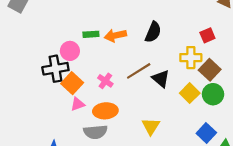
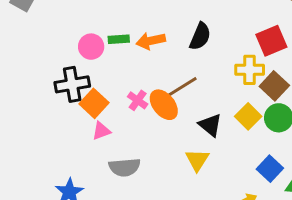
red square: (207, 35) -> (271, 41), size x1.5
pink circle: (70, 51) -> (91, 47), moved
black triangle: (161, 79) -> (210, 125), moved
orange ellipse: (105, 111) -> (164, 105), moved, turned 55

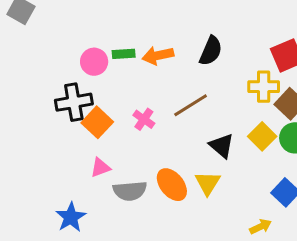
orange ellipse: (164, 105) -> (172, 185), moved
pink triangle: (101, 131) -> (100, 167), moved

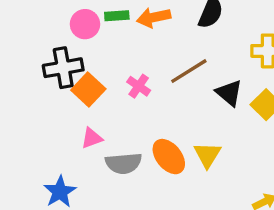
black triangle: (222, 146) -> (229, 93), moved

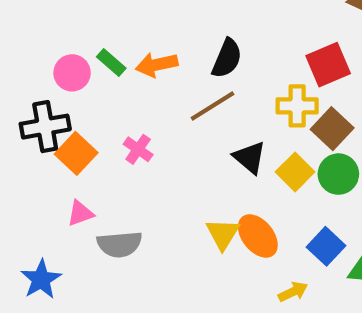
green rectangle: (117, 16) -> (111, 63), turned 45
brown line: (189, 71) -> (212, 106), moved
orange ellipse: (169, 157) -> (258, 236), moved

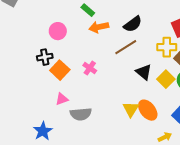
black semicircle: (227, 58) -> (133, 24), turned 30
green rectangle: (111, 63) -> (88, 10), moved
black cross: (45, 127) -> (45, 57), size x0.7

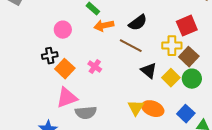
brown line: (126, 47) -> (131, 46), turned 60
pink triangle: (62, 99) -> (67, 98), size x1.6
orange ellipse: (148, 110) -> (153, 109), turned -30

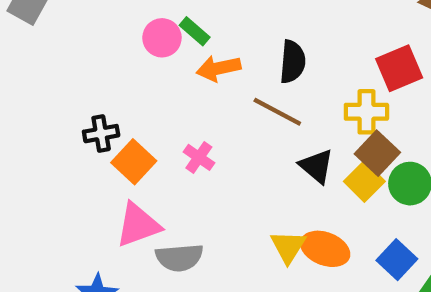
black semicircle: (138, 23) -> (293, 62), turned -48
pink circle: (63, 30) -> (162, 38), moved
brown square: (189, 57) -> (377, 153), moved

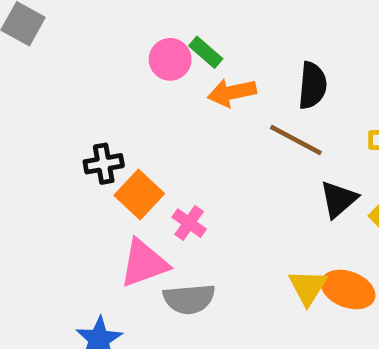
pink cross: (199, 157) -> (189, 223), moved
black triangle: (316, 166) -> (339, 199), turned 39

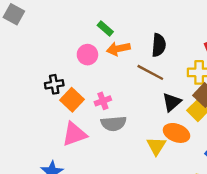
pink circle: (170, 59) -> (87, 55), moved
pink cross: (189, 223) -> (103, 101), moved, turned 35
orange ellipse: (348, 289) -> (176, 133), moved
gray semicircle: (189, 299) -> (114, 123), moved

